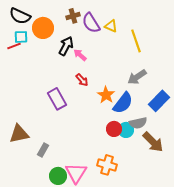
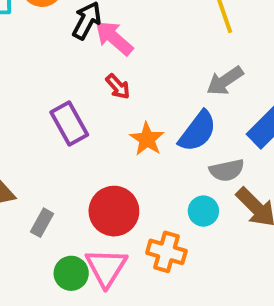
pink arrow: (80, 55) -> (114, 38), size x1.5
orange star: (106, 95) -> (147, 139), moved
red circle: (114, 129) -> (114, 211), moved, size x1.6
cyan circle: (126, 130) -> (203, 211), moved

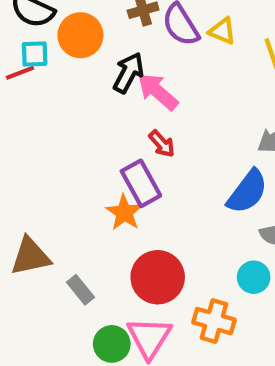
purple rectangle: (69, 124) -> (141, 183), moved
orange star: (147, 139) -> (124, 213), moved
gray rectangle: (42, 223) -> (80, 290), turned -68

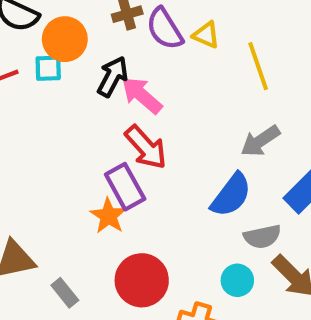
cyan square: (35, 54) -> (48, 68), moved
red arrow: (162, 144) -> (146, 147), size x1.6

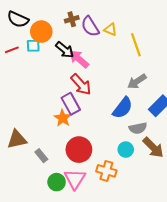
black arrow: (113, 77) -> (65, 50), turned 102

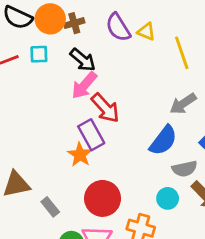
brown cross: (72, 19) -> (74, 23), moved
orange circle: (41, 32) -> (50, 19), moved
pink arrow: (79, 59) -> (84, 85), moved, turned -90

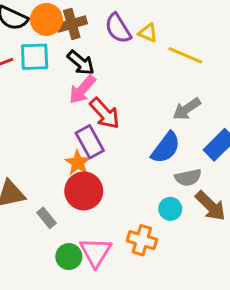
brown cross: (74, 23) -> (72, 24), size x1.4
yellow line: (182, 53) -> (185, 55), turned -48
cyan square: (39, 54) -> (35, 57), size x1.5
red circle: (103, 198) -> (84, 191), moved

